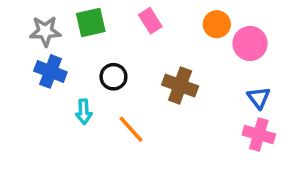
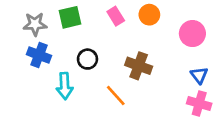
orange circle: (217, 24) -> (149, 15), moved
cyan arrow: (84, 112) -> (65, 86), size x1.4
orange line: (131, 129) -> (116, 95), moved

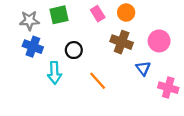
pink circle: (192, 34) -> (159, 41), moved
brown cross: (139, 66) -> (122, 42), moved
blue triangle: (199, 75) -> (143, 68), moved

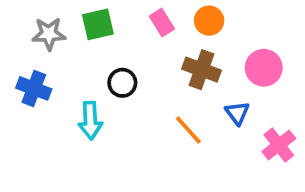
blue cross: (33, 47) -> (34, 88), moved
orange line: (98, 81) -> (188, 130), moved
pink cross: (168, 88) -> (279, 145), turned 36

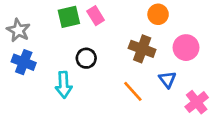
orange circle: (209, 21) -> (158, 14), moved
pink rectangle: (162, 22) -> (96, 16), moved
gray star: (49, 34) -> (18, 30), moved, turned 30

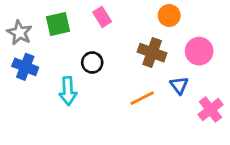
green square: (69, 17) -> (58, 24), moved
orange line: (133, 91) -> (142, 98), turned -75

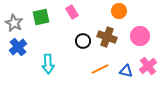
black circle: (92, 63) -> (83, 41), moved
blue cross: (25, 67) -> (18, 47), turned 30
blue triangle: (179, 85) -> (126, 71), moved, turned -40
pink cross: (210, 110) -> (148, 66), moved

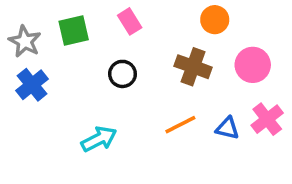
black circle: (83, 41) -> (122, 74), moved
cyan arrow: (48, 64) -> (99, 139), moved, turned -114

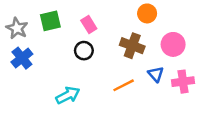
pink rectangle: (130, 21) -> (89, 25), moved
pink cross: (267, 119) -> (183, 82), turned 30
blue triangle: (227, 128) -> (156, 74), moved, turned 35

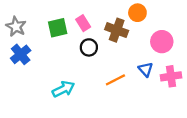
green square: (50, 21) -> (58, 28), moved
brown cross: (132, 46) -> (117, 30), moved
black circle: (84, 51) -> (89, 47), moved

